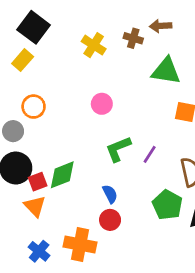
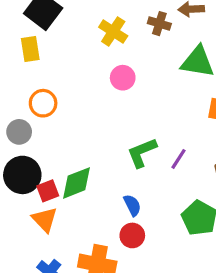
yellow rectangle: (23, 60) -> (30, 49), turned -50
pink circle: (102, 104) -> (123, 78), moved

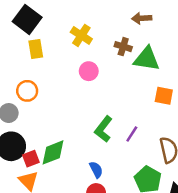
brown cross: (159, 24) -> (123, 47), moved
yellow rectangle: (30, 49) -> (36, 49), moved
green L-shape: (142, 153) -> (103, 129), turned -30

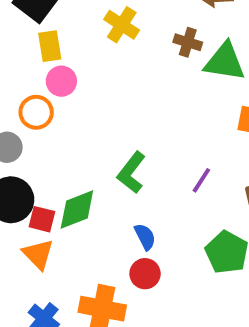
pink circle: (89, 71) -> (61, 81), moved
green L-shape: (103, 129) -> (131, 173), moved
red square: (31, 159) -> (42, 219), turned 35

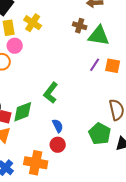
yellow cross: (122, 25) -> (33, 23), moved
purple line: (201, 180) -> (95, 65), moved

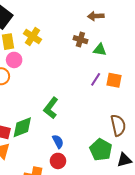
green triangle: (99, 36) -> (100, 50), size x0.6

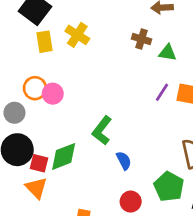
pink circle: (14, 60) -> (53, 94), moved
blue semicircle: (58, 142) -> (124, 161), moved
red circle: (58, 161) -> (131, 202), moved

